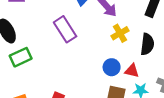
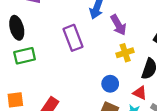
red triangle: (132, 71) -> (140, 93), moved

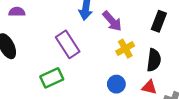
green rectangle: (25, 56) -> (52, 78), moved

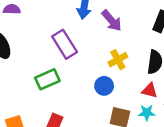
yellow cross: (125, 49) -> (118, 60), moved
blue circle: (116, 84) -> (104, 86), moved

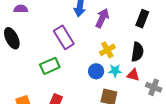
purple arrow: (112, 21) -> (102, 18), turned -114
cyan star: (147, 113) -> (115, 71), moved

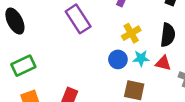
green rectangle: (50, 66) -> (23, 66), moved

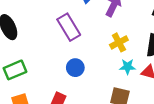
blue circle: (118, 59) -> (75, 68), moved

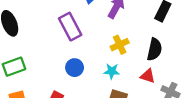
cyan star: (127, 67) -> (112, 71), moved

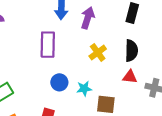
purple rectangle: (70, 27) -> (48, 45), turned 40
cyan star: (112, 71) -> (84, 89), moved

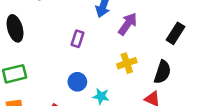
purple rectangle: (48, 45) -> (77, 39), size x0.6

